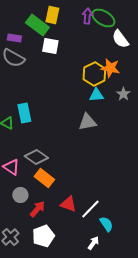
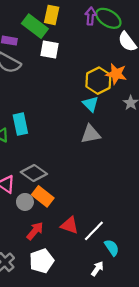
cyan triangle: (96, 95) -> (91, 104), moved, turned 49
gray circle: (20, 195) -> (25, 202), moved

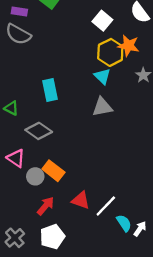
white square: (49, 49) -> (102, 21), moved, turned 30
cyan rectangle: (20, 124) -> (50, 90), moved
gray diamond: (34, 173) -> (39, 131), moved
white arrow: (97, 269) -> (140, 229), moved

